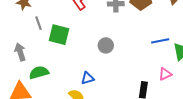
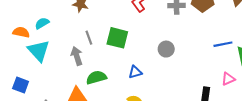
gray line: (39, 23) -> (89, 38), moved
blue triangle: (88, 78) -> (135, 72), moved

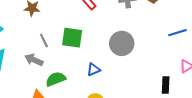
gray circle: (166, 49) -> (122, 43), size x1.5
gray arrow: (77, 56) -> (34, 60), turned -42

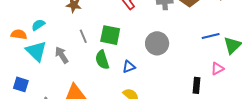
gray arrow: (34, 60) -> (62, 55), moved, turned 30
green semicircle: (56, 79) -> (102, 60), moved, turned -90

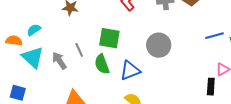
gray line: (83, 36) -> (79, 50), moved
blue triangle: (129, 67) -> (130, 70), size x1.5
black rectangle: (197, 85) -> (211, 87), moved

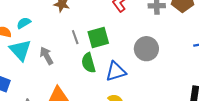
green square: (109, 38) -> (98, 38), turned -30
gray line: (79, 50) -> (75, 37), moved

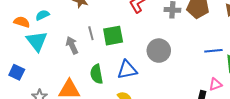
gray arrow: (47, 56) -> (72, 45), moved
green semicircle: (88, 63) -> (97, 74), moved

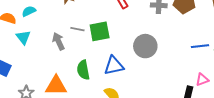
gray line: (91, 33) -> (77, 29), turned -64
cyan triangle: (37, 41) -> (23, 37), size x0.7

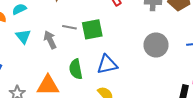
cyan triangle: (23, 37) -> (23, 36), moved
gray circle: (145, 46) -> (156, 45), moved

